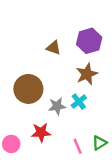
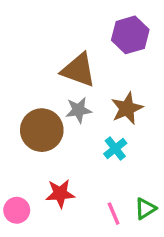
purple hexagon: (89, 41) -> (130, 35), moved
brown triangle: (54, 48) -> (78, 70), size x1.6
gray star: (57, 106) -> (78, 110), moved

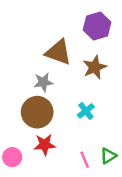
brown star: (127, 108) -> (95, 67), moved
gray star: (78, 110) -> (43, 82), moved
brown circle: (42, 130) -> (37, 112), moved

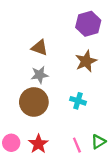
brown triangle: (58, 52) -> (40, 48), moved, size x0.7
cyan cross: (86, 111) -> (78, 101), turned -35
red star: (45, 145) -> (38, 144), moved, turned -30

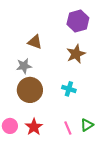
gray star: (40, 75) -> (24, 66), moved

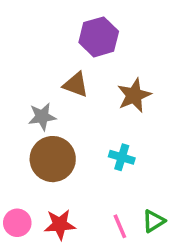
purple hexagon: (78, 21) -> (99, 37), moved
brown triangle: (35, 42) -> (76, 85), moved
red star: (34, 127) -> (60, 225), turned 30

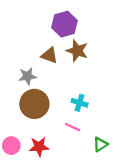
brown star: (134, 95) -> (77, 51), moved, turned -30
pink line: (120, 226) -> (73, 127), moved, turned -42

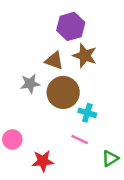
brown circle: (34, 104) -> (63, 92), moved
pink circle: (11, 146) -> (12, 139), moved

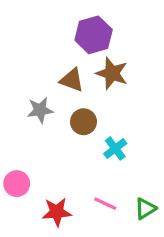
brown circle: (63, 92) -> (84, 122), size x0.6
cyan cross: (87, 113) -> (115, 148), turned 36
pink line: (80, 139) -> (105, 204), moved

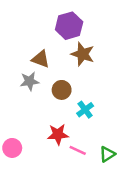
brown triangle: (72, 80) -> (41, 59), moved
pink circle: (17, 184) -> (12, 148), moved
red star: (57, 212) -> (58, 134), moved

